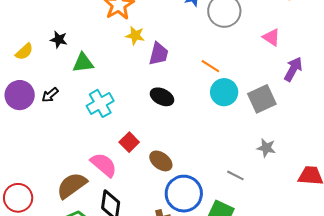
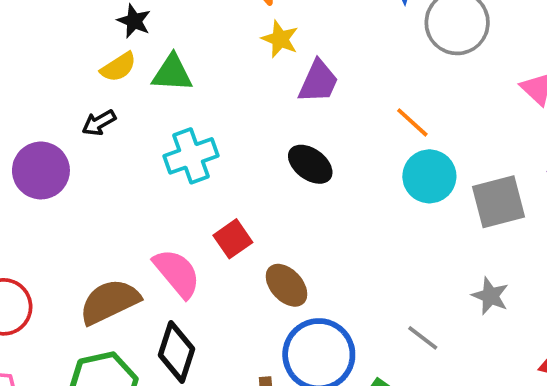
yellow semicircle: (24, 52) -> (118, 67), moved
purple circle: (20, 95) -> (41, 170), moved

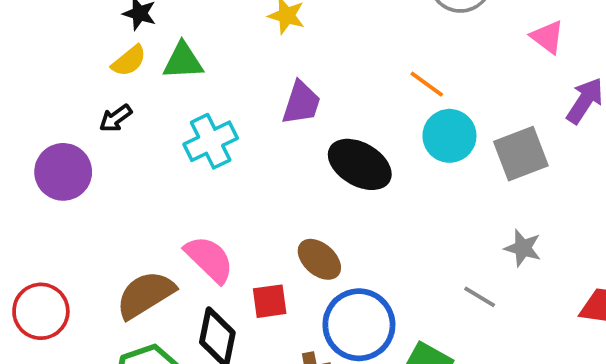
purple trapezoid: (318, 82) -> (301, 103), moved
black ellipse: (310, 164) -> (360, 164), moved, size x1.4
red square: (233, 239) -> (270, 301), moved, turned 33
gray line: (423, 338) -> (480, 297), moved

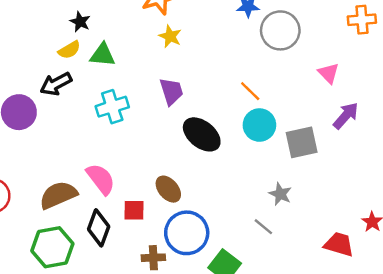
purple trapezoid: (301, 103) -> (171, 91), turned -44
black arrow: (116, 118) -> (56, 84), size x1.5
gray star: (523, 248) -> (280, 194), moved

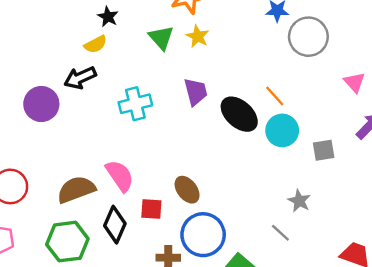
green triangle: (103, 55) -> (161, 38), moved, turned 40
black ellipse: (202, 134) -> (239, 114), moved
gray square: (302, 142) -> (324, 150), size x0.7

